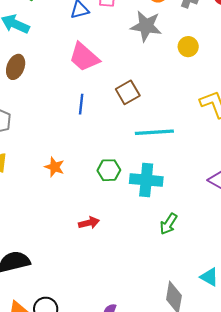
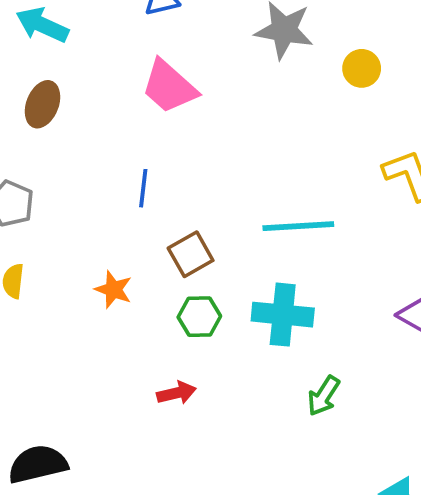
brown square: (128, 92) -> (191, 254), moved
blue line: (81, 104) -> (143, 188), moved
green hexagon: (109, 170) -> (199, 317), moved

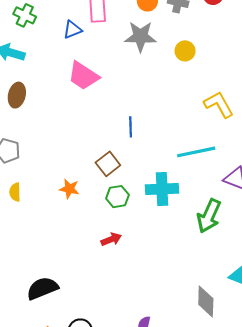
blue line: (143, 188) -> (131, 127), moved
cyan line: (298, 226) -> (196, 152), moved
green arrow: (324, 396) -> (209, 216), moved, size x1.5

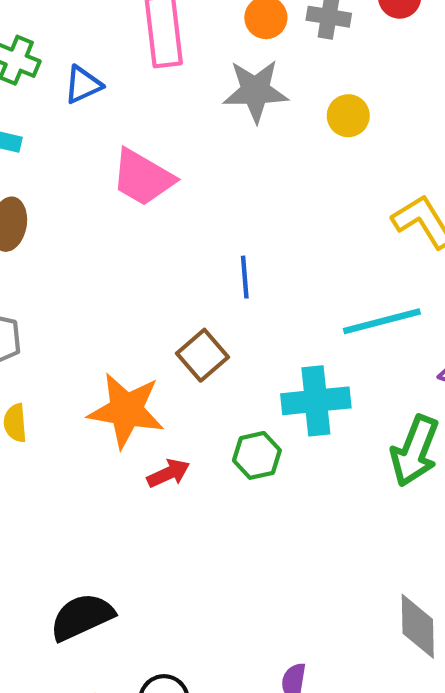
blue triangle: (72, 30) -> (83, 85), moved
orange star: (69, 189) -> (126, 410), size x1.8
green hexagon: (117, 197) -> (257, 455), moved
red arrow: (111, 239) -> (168, 473), moved

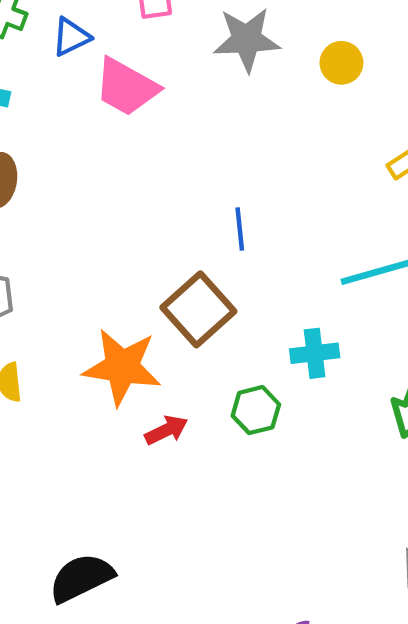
pink trapezoid: (143, 178) -> (126, 87), moved
brown square: (202, 355) -> (198, 309), size x1.4
cyan cross: (316, 401) -> (315, 353), size x0.7

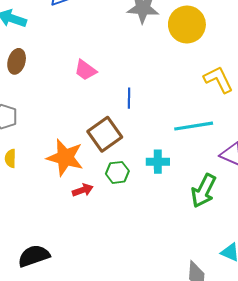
yellow circle: (341, 63) -> (187, 25), size x1.8
pink trapezoid: (126, 87) -> (85, 70), moved, size x0.7
green hexagon: (256, 410) -> (117, 172), moved

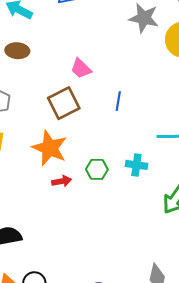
brown ellipse: (17, 61) -> (17, 51), turned 70
brown square: (105, 134) -> (64, 103), moved

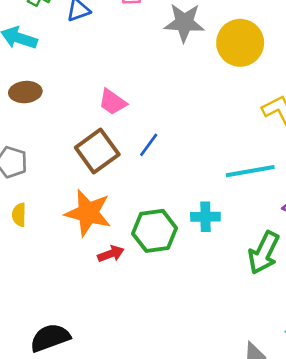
blue line: (118, 101) -> (149, 145), moved, turned 36
green hexagon: (97, 169) -> (155, 231), size x1.5

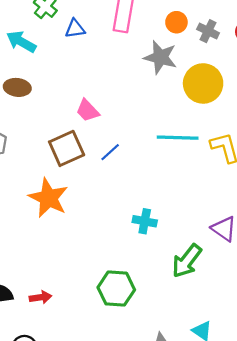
cyan line: (250, 171) -> (178, 138), moved
green hexagon: (155, 231) -> (116, 289), moved
red arrow: (111, 254) -> (40, 297), moved

